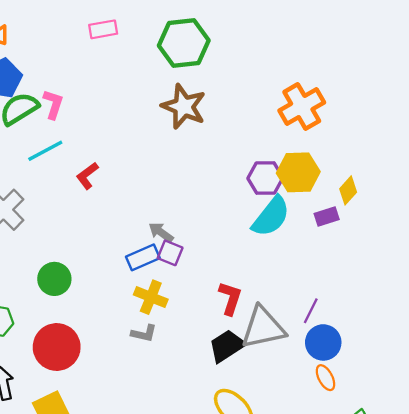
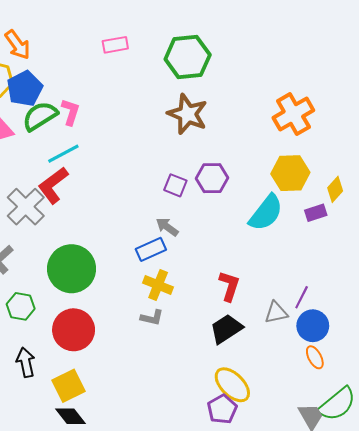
red L-shape: (87, 176) -> (53, 185), moved, size x1.5
purple hexagon: (265, 178) -> (212, 178), moved
purple square: (170, 253) -> (175, 185), moved
green circle: (54, 279) -> (72, 269), size x1.6
gray triangle: (263, 328) -> (276, 312), moved, size x0.6

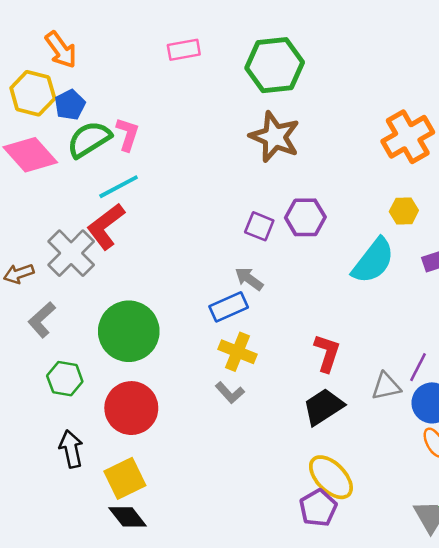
blue pentagon: (25, 89) -> (70, 105), size x0.7
yellow hexagon: (290, 173) -> (404, 211), size x0.6
gray L-shape: (152, 318) -> (230, 393), turned 35

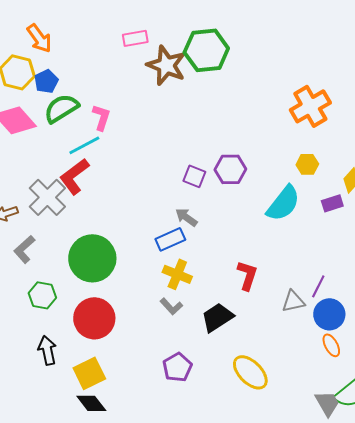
pink L-shape: (127, 134) -> (101, 117), moved
brown star: (275, 137) -> (166, 65), moved
black trapezoid: (323, 407) -> (217, 317), moved
purple pentagon: (318, 508) -> (177, 367), moved

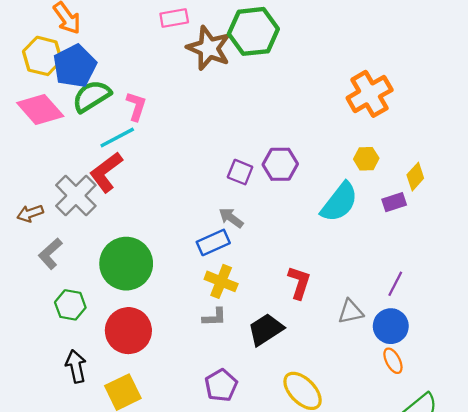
blue pentagon: (46, 81) -> (75, 66), size x1.6
purple line: (318, 286) -> (395, 284), moved
gray L-shape: (171, 306) -> (214, 317), turned -50

